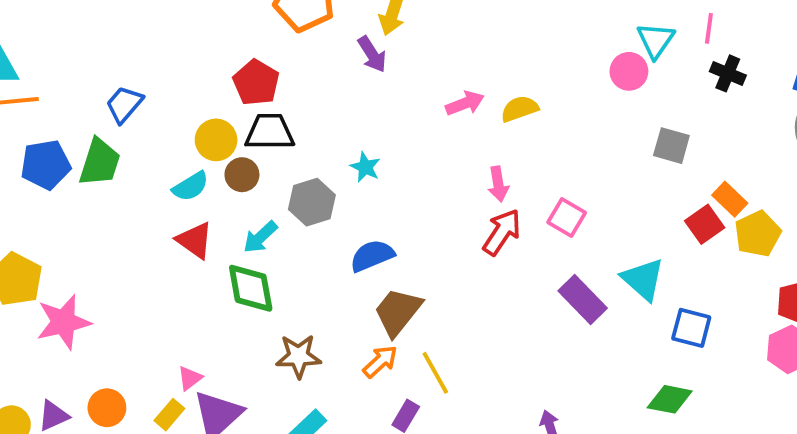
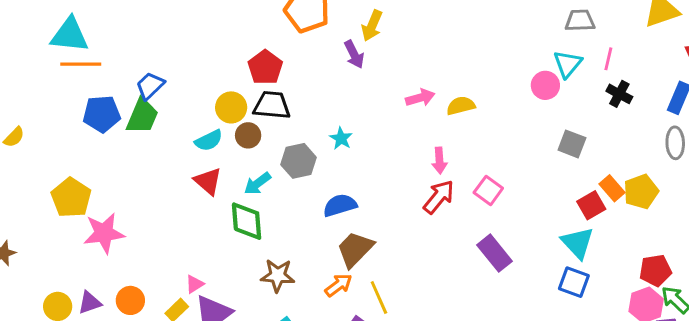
blue trapezoid: (124, 104) -> (150, 86), moved
yellow pentagon: (758, 234) -> (641, 192), moved
cyan triangle: (643, 279) -> (578, 243), moved

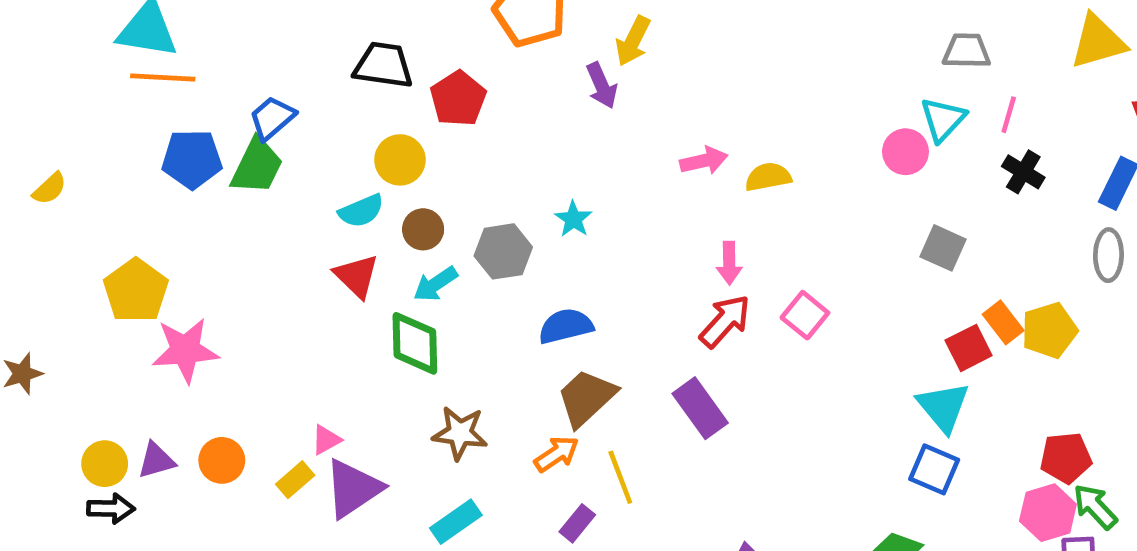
black trapezoid: (272, 105) -> (383, 65), moved
brown circle: (248, 135) -> (423, 229), moved
purple rectangle: (495, 253) -> (700, 408), moved

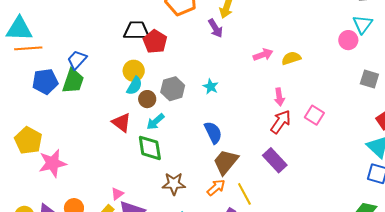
black trapezoid: (383, 65) -> (136, 31), moved
cyan semicircle: (361, 211) -> (134, 86), moved, turned -30
gray hexagon: (503, 251) -> (173, 89), moved
blue semicircle: (566, 326) -> (213, 133), turned 85

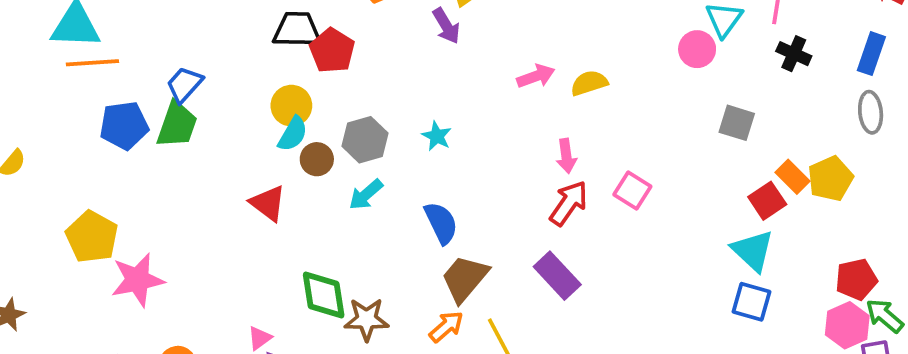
cyan arrow: (155, 122) -> (366, 195), moved
green diamond: (150, 148) -> (324, 295), moved

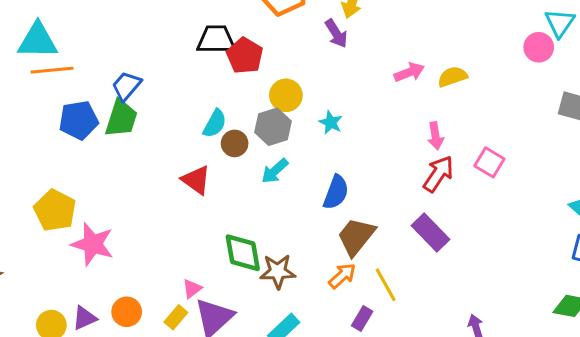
yellow circle: (291, 106) -> (286, 95), moved
blue semicircle: (441, 223) -> (336, 192), turned 48
pink star: (138, 280) -> (93, 244), turned 30

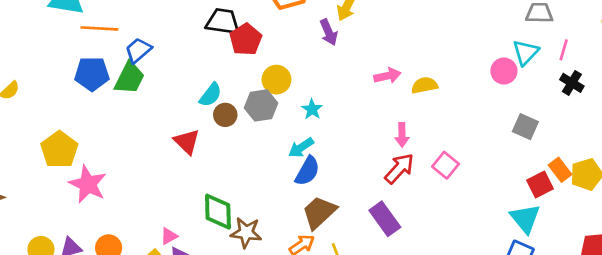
orange line: (52, 70) -> (99, 28), moved
cyan arrow: (275, 171) -> (301, 148), moved

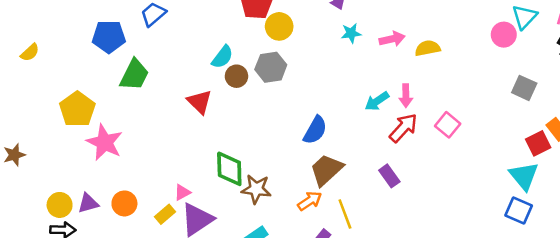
green trapezoid: (129, 78) -> (134, 75), moved
yellow circle: (276, 80) -> (279, 26), moved
cyan star: (312, 109) -> (351, 33), moved, turned 30
cyan arrow: (301, 148) -> (377, 101), moved
purple rectangle: (385, 219) -> (389, 176), size x0.7

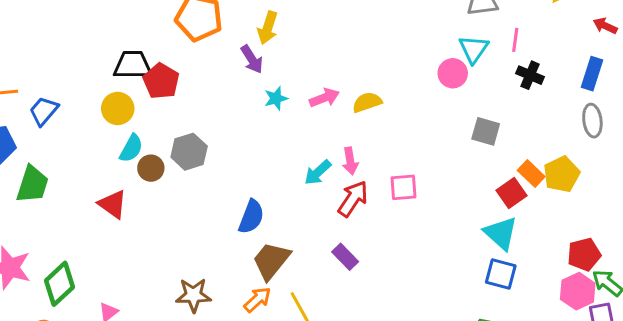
yellow circle: (279, 26) -> (118, 108), moved
pink square: (448, 125) -> (404, 187), turned -35
green diamond: (229, 169) -> (59, 284), moved, turned 57

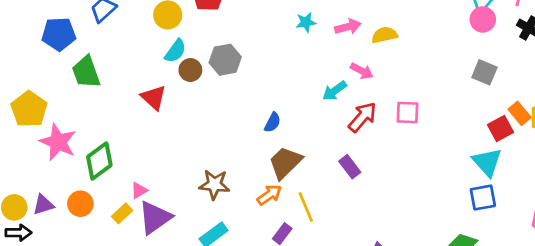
pink circle: (453, 73) -> (483, 19), moved
pink arrow: (350, 161) -> (362, 71), moved, turned -60
green trapezoid: (32, 184) -> (86, 72), turned 136
blue semicircle: (251, 217) -> (273, 122), size x0.7
blue square: (501, 274) -> (483, 198), turned -32

